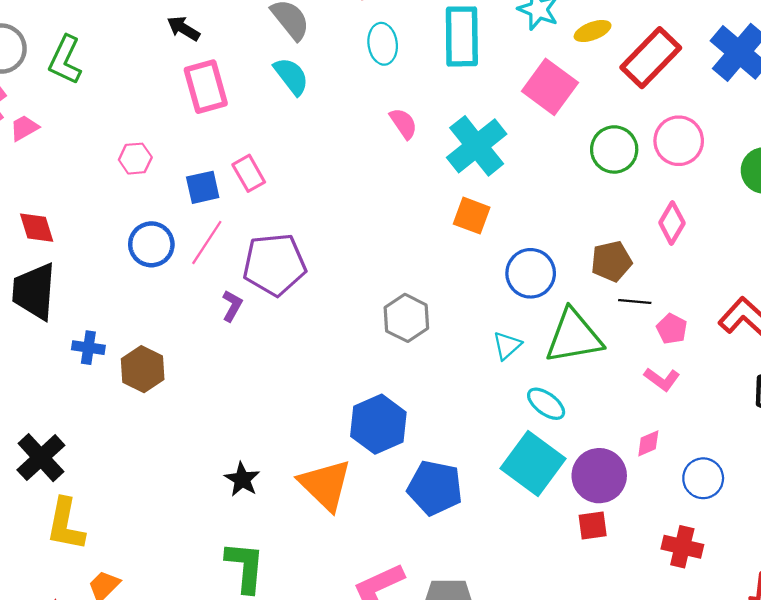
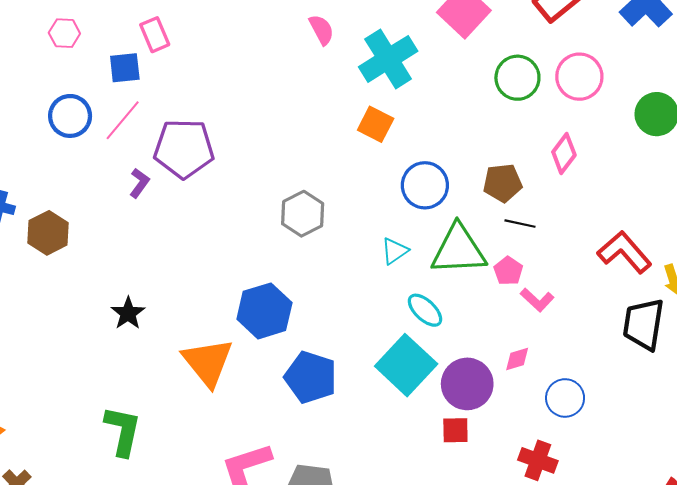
pink rectangle: (249, 173) -> (155, 35), moved
pink pentagon: (672, 329) -> (508, 271), moved
black star: (242, 479) -> (128, 313), moved

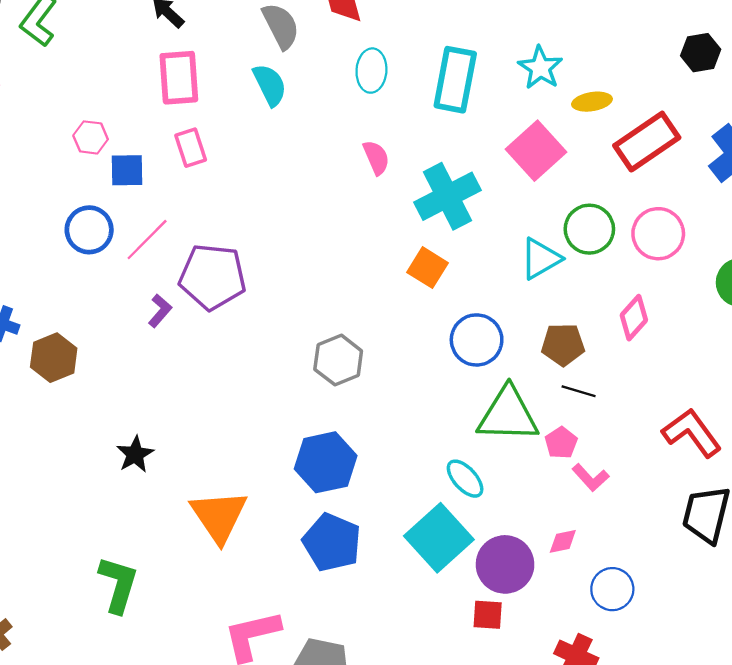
blue square: (125, 68) -> (127, 170), moved
cyan triangle: (395, 251) -> (541, 259), moved, size x1.4
blue hexagon: (264, 311) -> (326, 462), moved

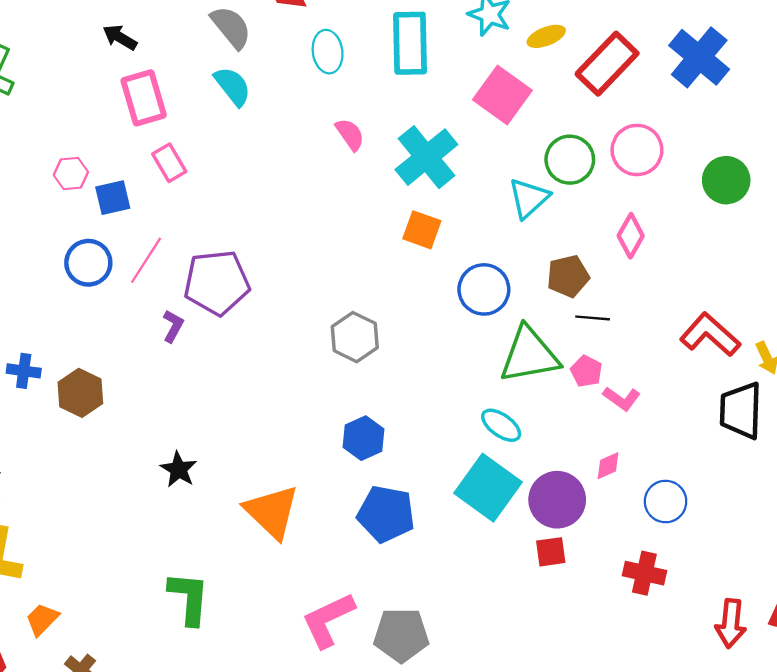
blue hexagon: (326, 462) -> (364, 438), size x0.7

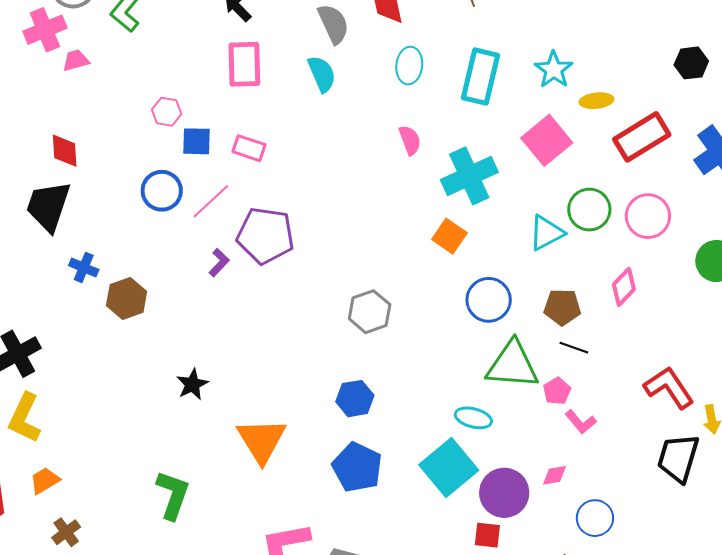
pink rectangle: (169, 163) -> (249, 148), moved, turned -56
cyan ellipse: (501, 425) -> (473, 418), turned -36

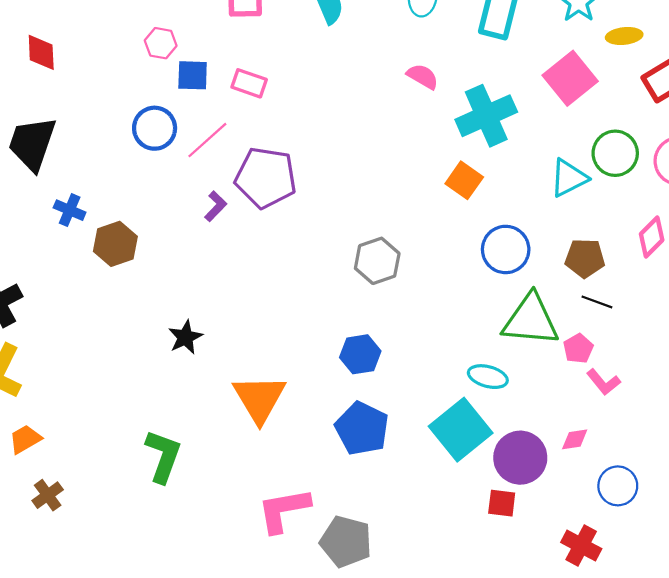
pink semicircle: (410, 140) -> (423, 76), turned -40
red diamond: (65, 151) -> (41, 52), moved

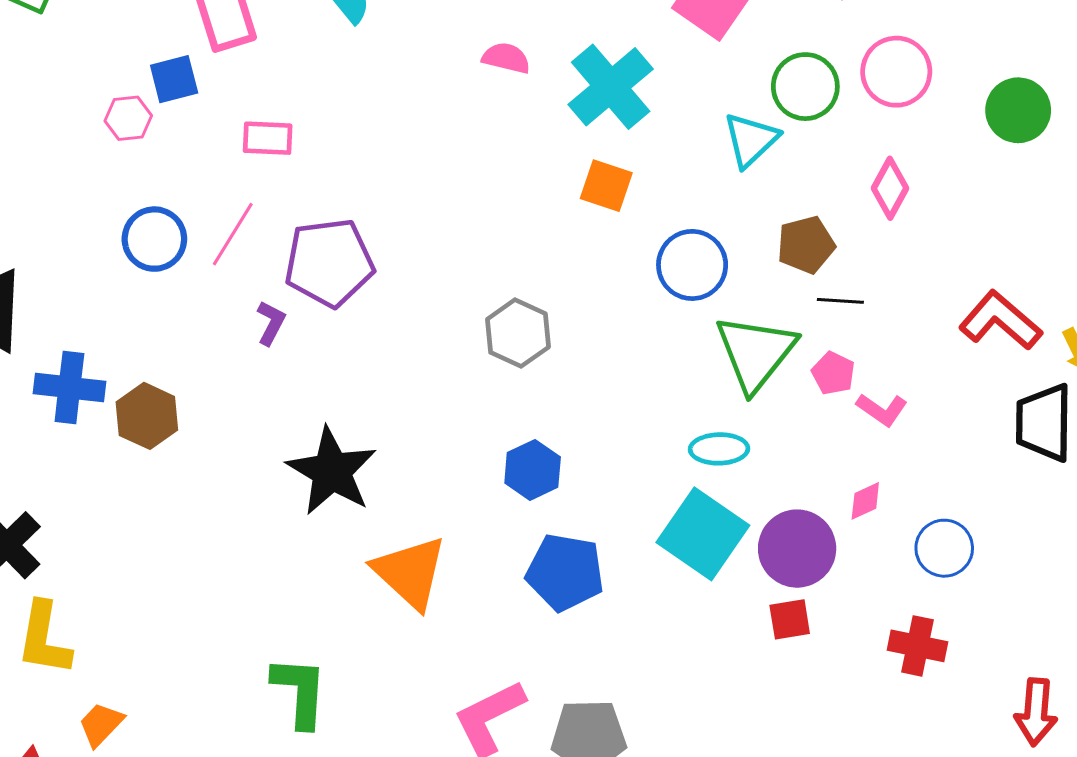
blue square: (193, 75) -> (174, 79), moved
blue cross: (70, 210) -> (69, 387), size x1.5
green triangle: (531, 320) -> (756, 353), turned -40
black star: (185, 337) -> (332, 471), moved, size x1.8

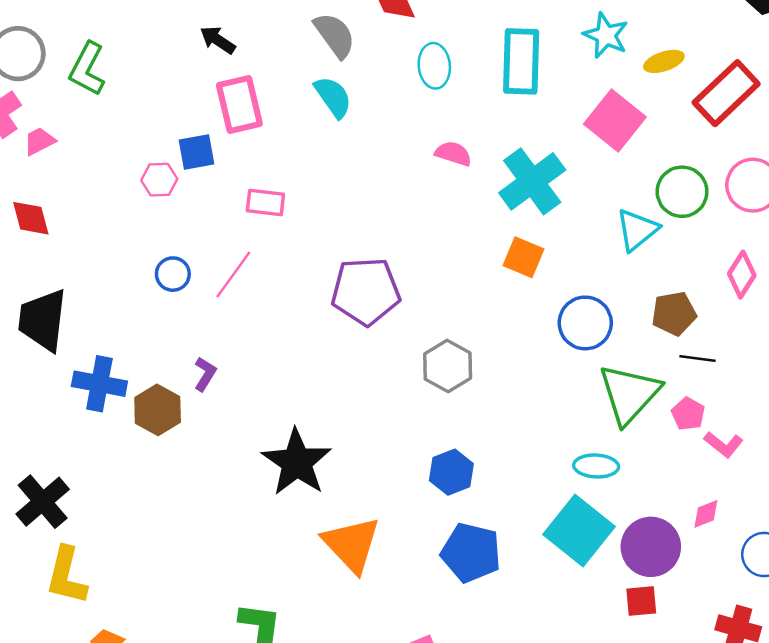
blue circle: (154, 239) -> (173, 274), size x0.7
purple pentagon: (329, 263) -> (366, 291), moved
purple L-shape: (271, 323) -> (205, 374), moved

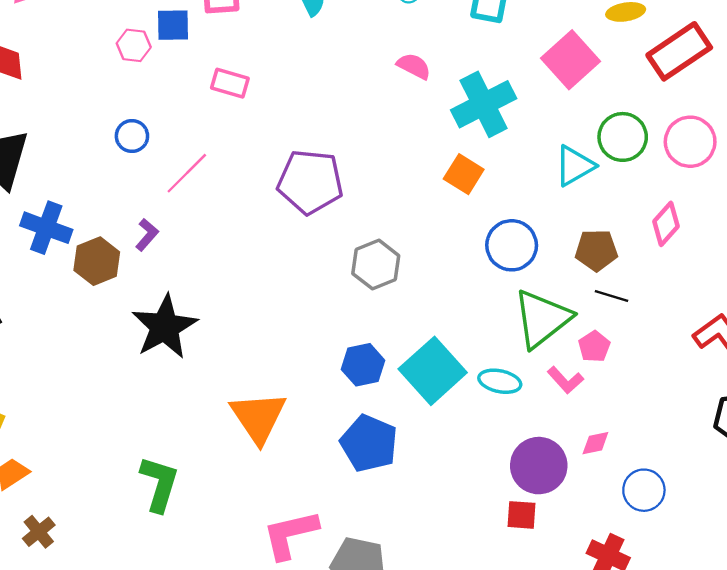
pink line: (233, 274) -> (187, 173), moved
pink L-shape: (724, 444) -> (565, 380), moved
black star: (297, 462) -> (165, 327), moved
cyan square: (579, 530) -> (433, 371), moved

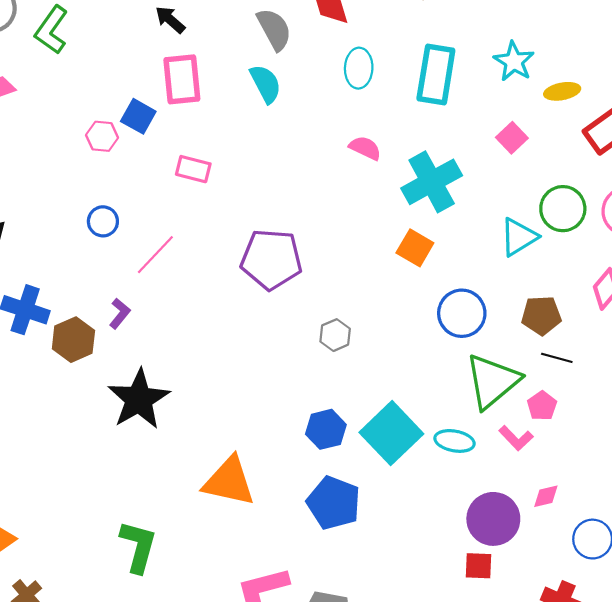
blue square: (173, 25) -> (138, 116), turned 32
pink square: (571, 60) -> (512, 138), size x0.6
gray hexagon: (376, 265) -> (335, 335), size x0.7
orange triangle: (258, 417) -> (229, 481), turned -42

